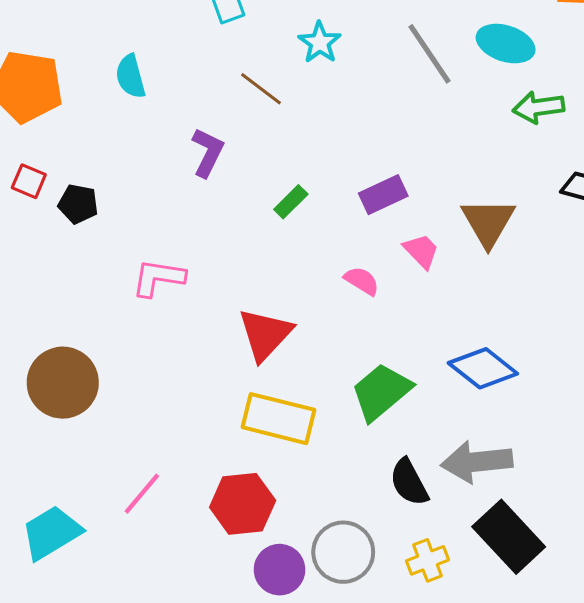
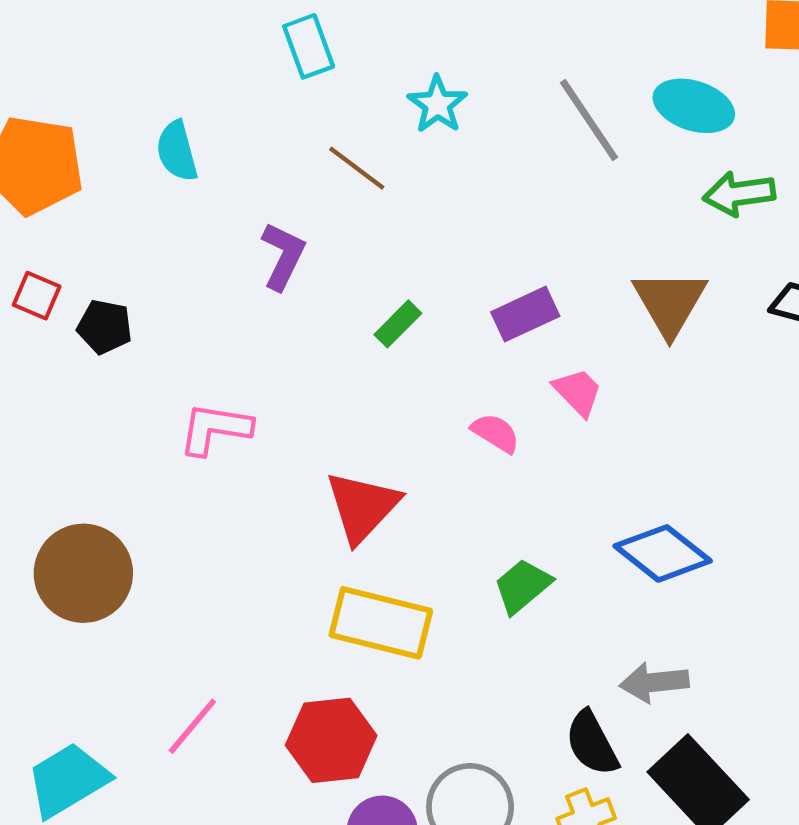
brown triangle: (488, 222) -> (670, 303), moved
green trapezoid: (381, 392) -> (522, 586), size x0.7
gray arrow: (477, 462) -> (654, 682), size x0.7
black semicircle: (409, 482) -> (592, 743), moved

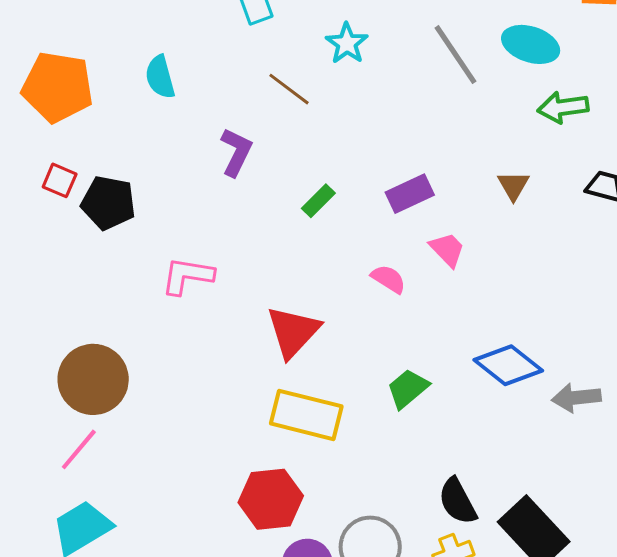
brown triangle: (670, 303) -> (513, 186), size x0.6
black pentagon: (105, 327) -> (108, 203), size x1.4
gray arrow: (654, 682) -> (576, 398), moved
pink line: (192, 726) -> (79, 449), moved

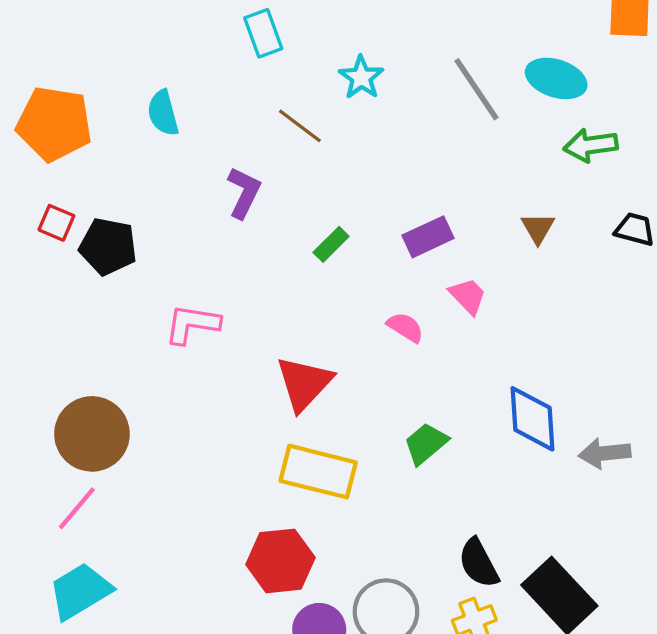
blue diamond: (508, 365) -> (532, 419), turned 48

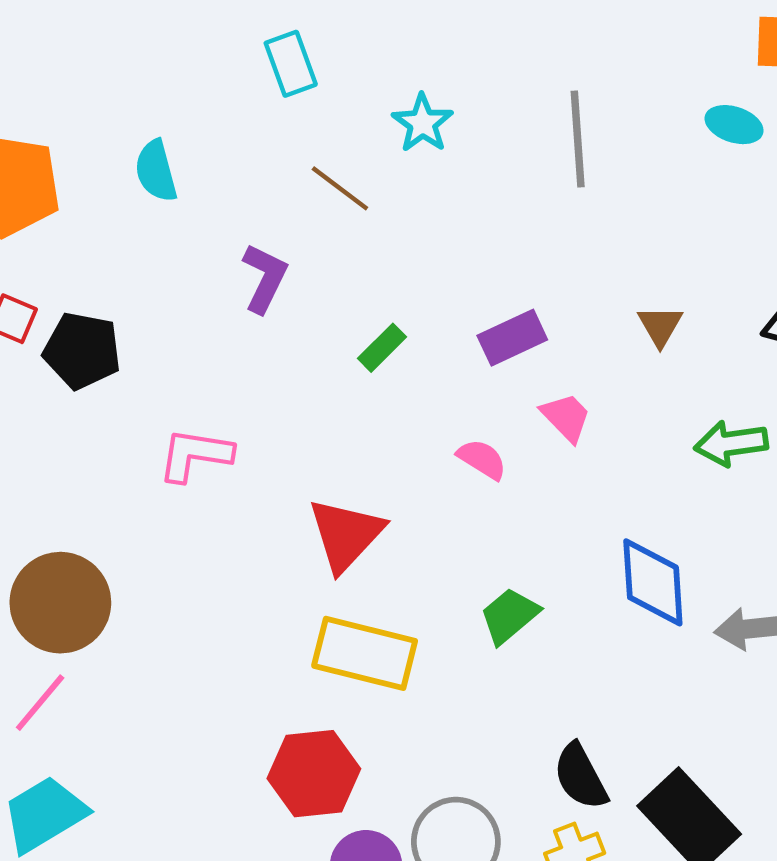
cyan ellipse: (556, 78) -> (734, 125), moved, size x0.7
gray line: (476, 89) -> (578, 139), turned 30
green arrow: (591, 145) -> (731, 443), moved

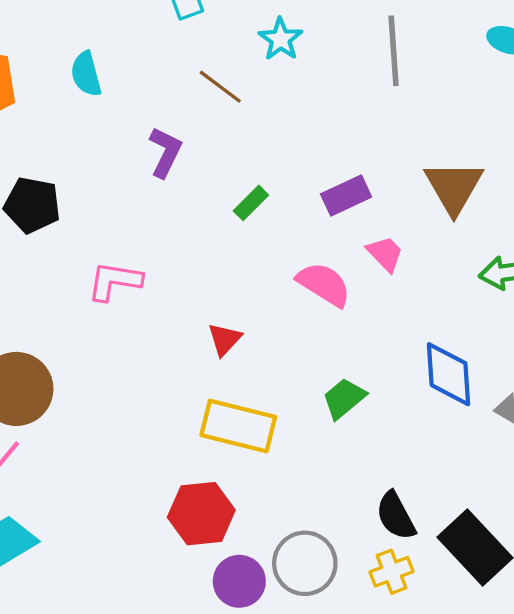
brown triangle: (660, 326) -> (454, 187), size x1.8
pink semicircle: (482, 459) -> (324, 284), size x1.5
red triangle: (346, 535) -> (225, 339), size x0.6

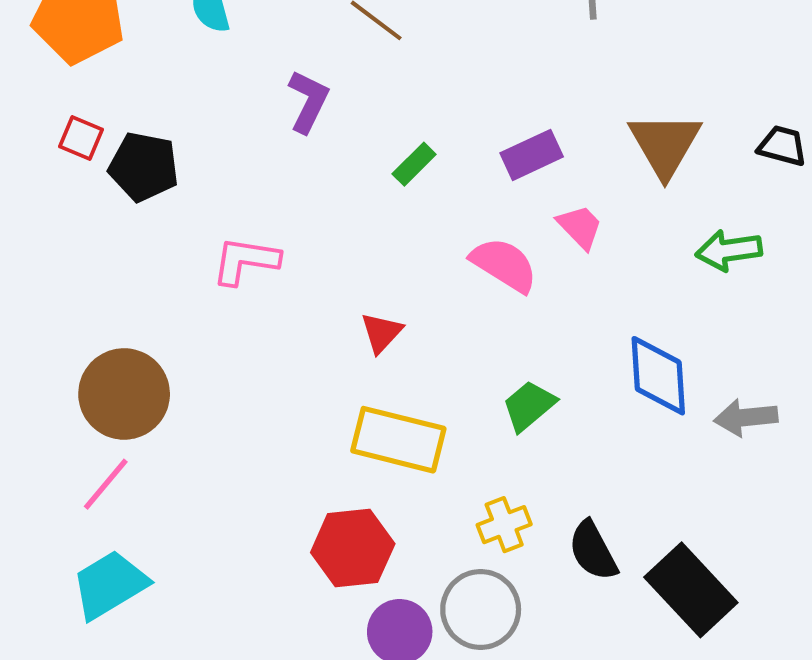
yellow cross: (391, 572) -> (504, 525), moved

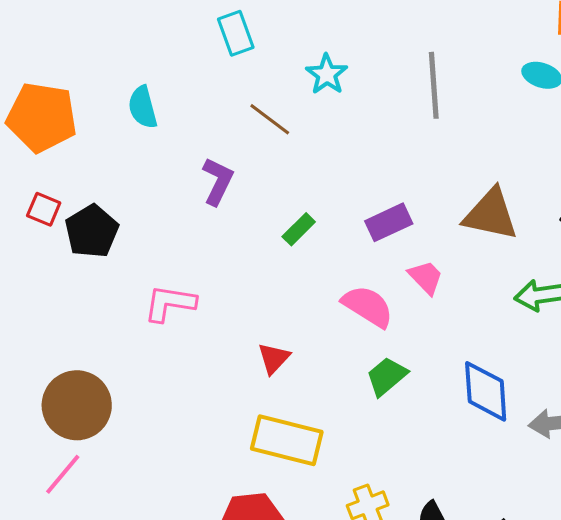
brown triangle: (665, 145) -> (491, 214), turned -48
black pentagon: (144, 167) -> (92, 231), turned 30
green trapezoid: (529, 406) -> (387, 376), moved

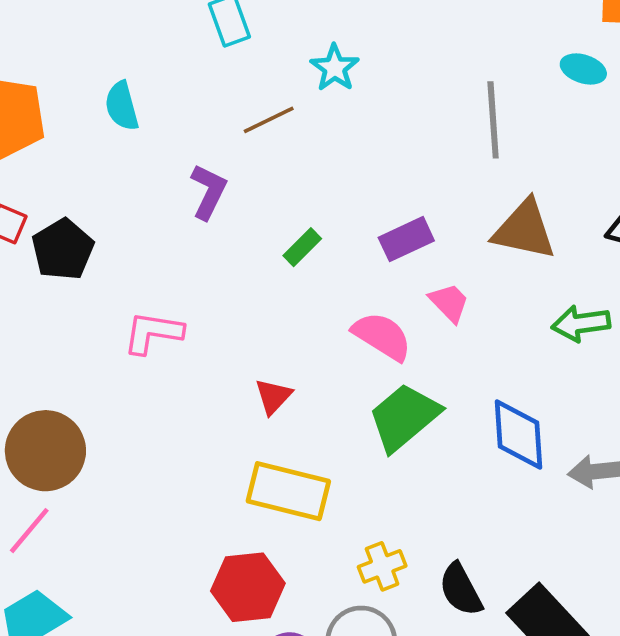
gray line: (434, 85) -> (493, 120), moved
brown line: (270, 119) -> (269, 120), turned -63
green trapezoid: (387, 376) -> (404, 417), size x1.5

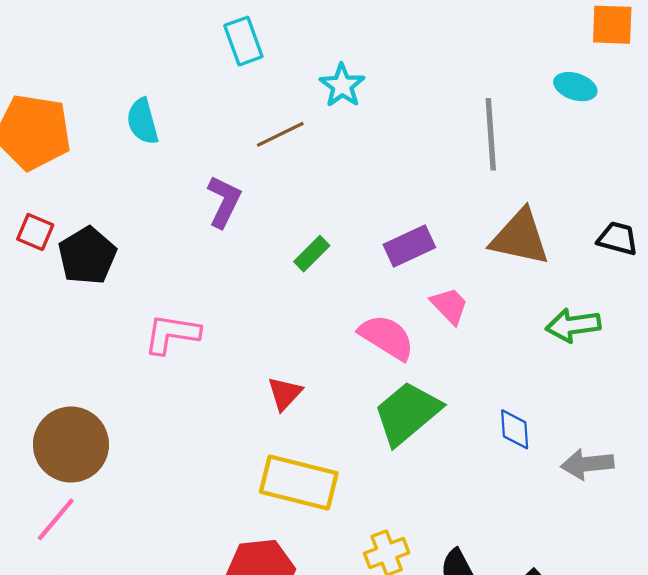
blue diamond: (519, 435) -> (515, 429), size x0.6

